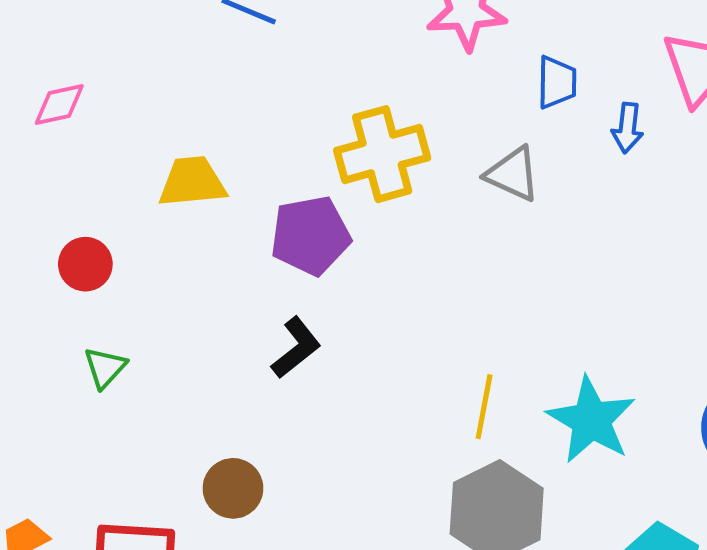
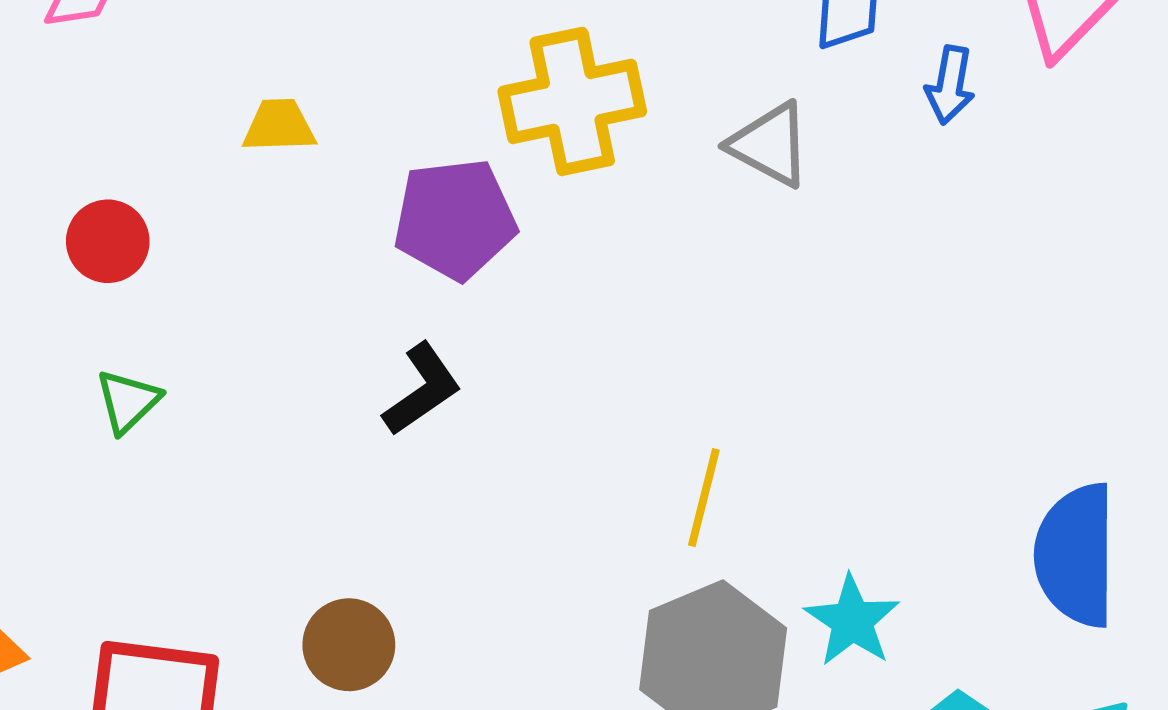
yellow trapezoid: (192, 182) -> (279, 126), size x0.7
cyan star: (591, 420) -> (852, 621), moved, size x0.7
brown circle: (233, 488) -> (349, 645), moved

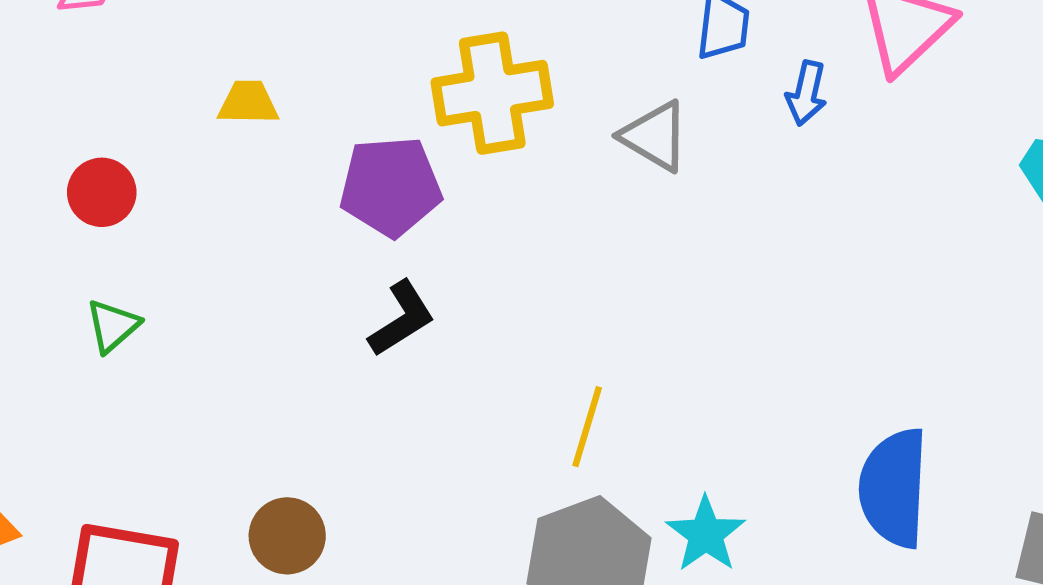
black L-shape: (422, 389) -> (402, 319), moved

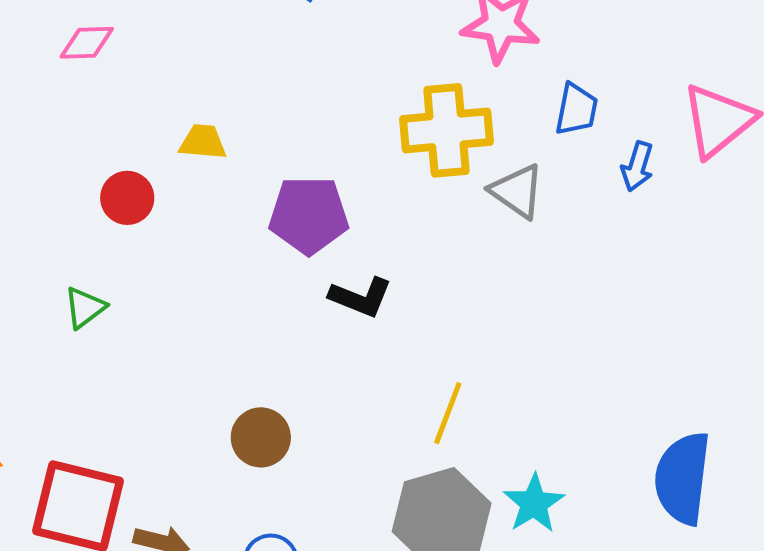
yellow cross: (492, 93) -> (447, 130), moved
red circle: (102, 192) -> (127, 198), moved
black L-shape: (402, 319) -> (361, 297), moved, turned 50
brown circle: (287, 536) -> (261, 437), moved

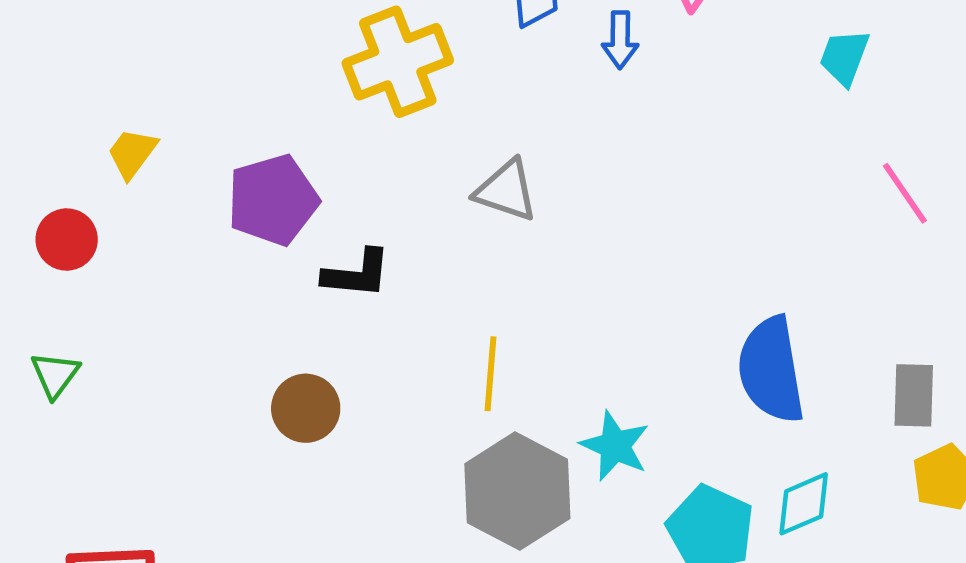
yellow trapezoid: (203, 142) -> (132, 153), turned -42
gray triangle: (517, 191) -> (506, 191), moved
brown circle: (261, 437) -> (306, 408), moved

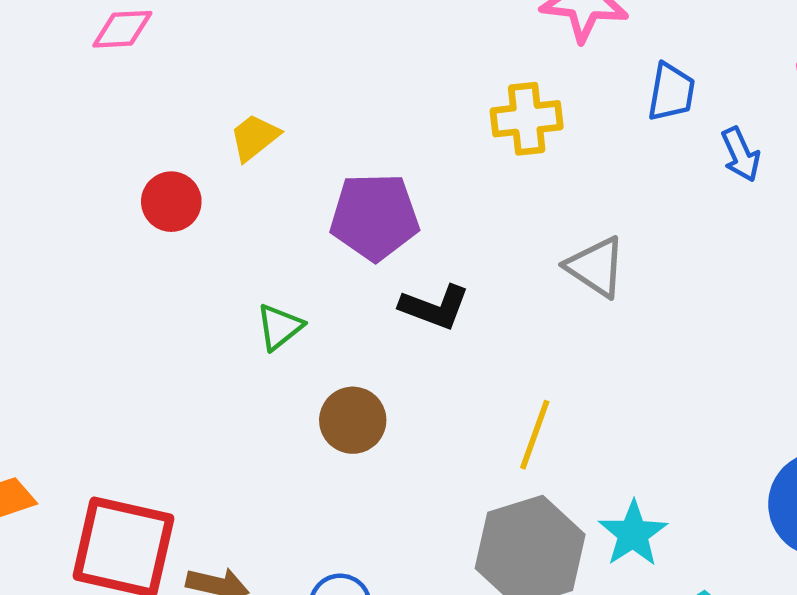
blue arrow: (620, 40) -> (741, 154), turned -40
yellow cross: (398, 62) -> (527, 119), size x0.7
green triangle: (55, 375) -> (280, 327), moved

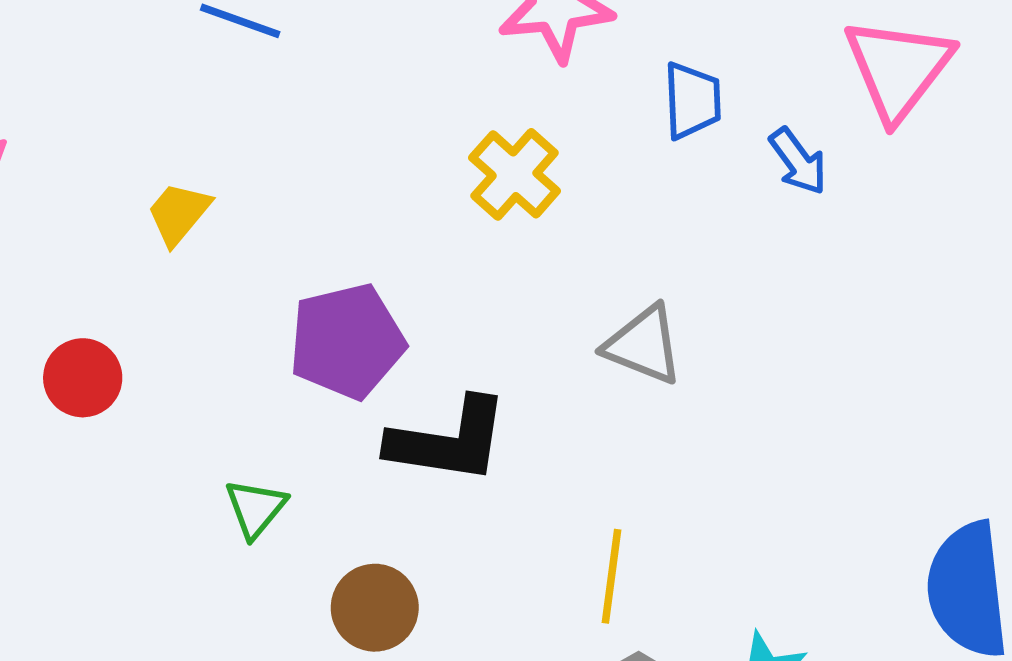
yellow cross: (527, 119) -> (515, 174), turned -30
yellow trapezoid: (254, 137) -> (179, 213), moved
black L-shape: (435, 307) -> (448, 441), size x1.4

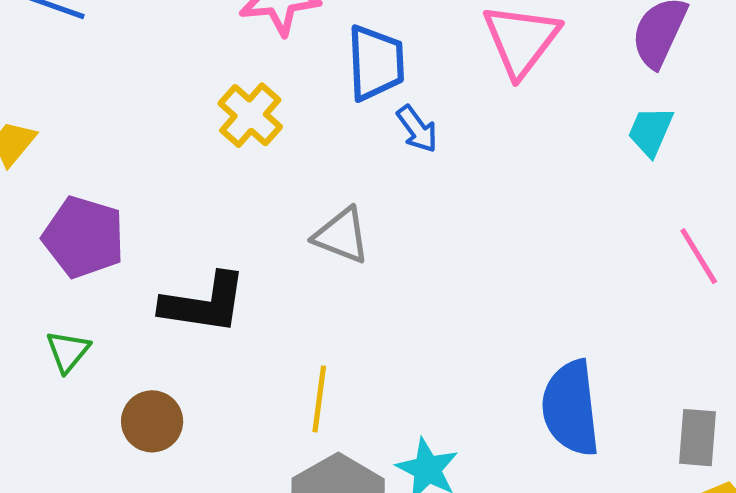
blue trapezoid: (692, 101) -> (376, 63), size x1.4
blue arrow: (798, 161) -> (417, 129), moved
purple pentagon: (347, 341) -> (84, 237), moved, turned 30

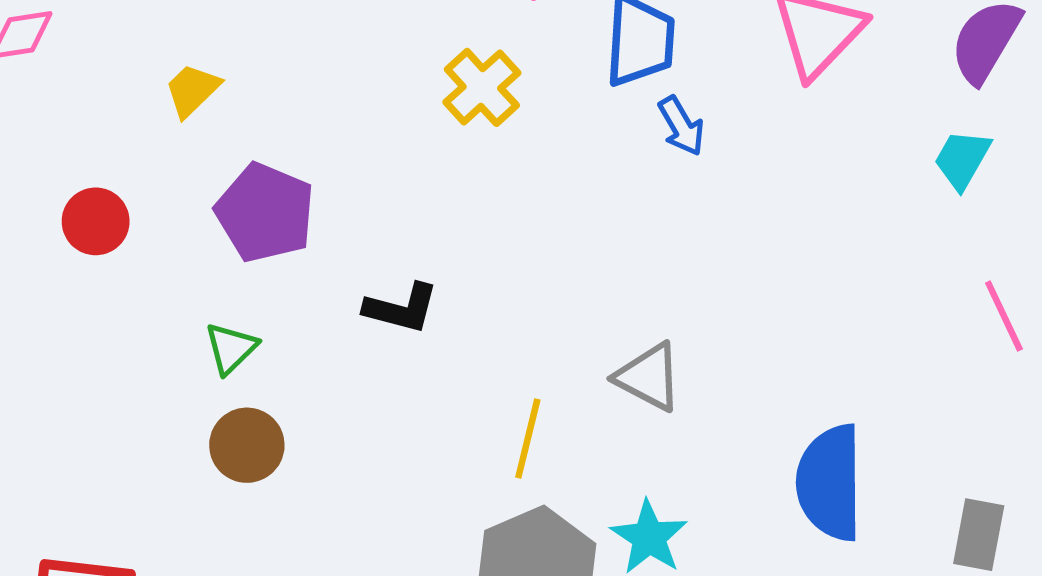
gray triangle: (342, 235) -> (649, 377), moved
black L-shape: (204, 303) -> (401, 308), size x0.7
brown circle: (152, 421) -> (247, 445), moved

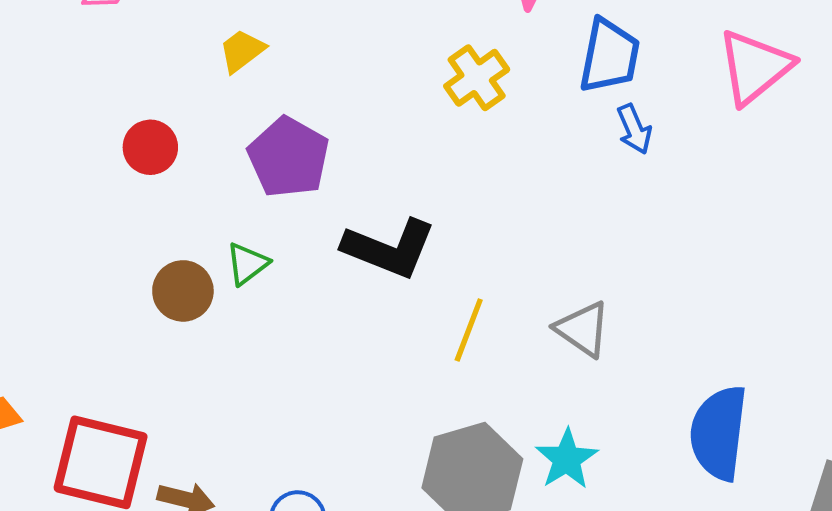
black L-shape: (401, 308) -> (389, 248), size x1.5
yellow line: (528, 439) -> (469, 330), moved
brown circle: (247, 445) -> (183, 291), moved

